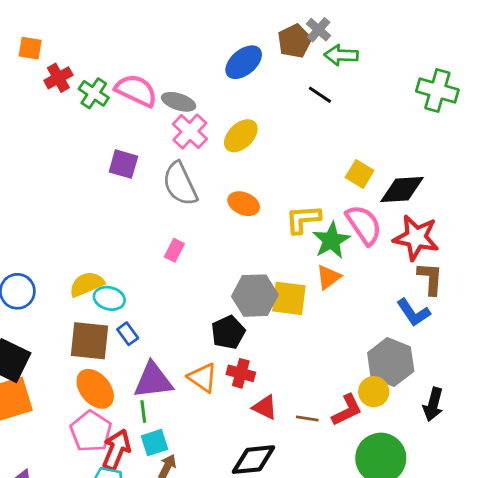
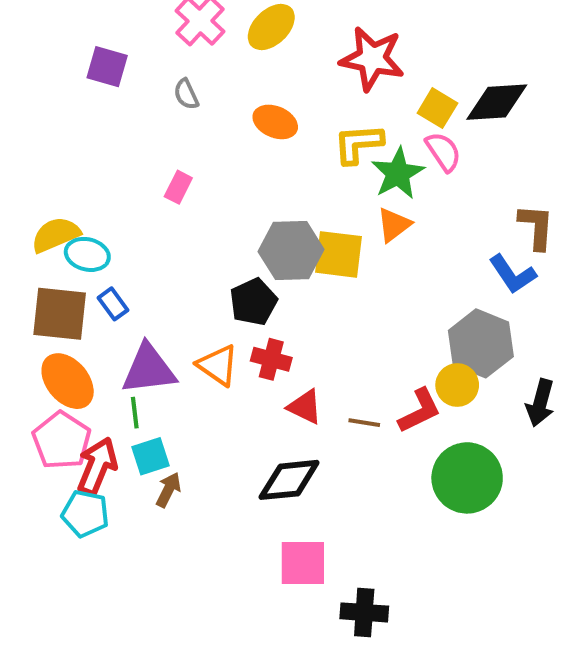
yellow square: (360, 174) -> (437, 108), moved
gray semicircle: (180, 184) -> (186, 94), size x0.5
pink semicircle: (364, 225) -> (443, 152), size x0.7
red star: (416, 238) -> (372, 59), moved

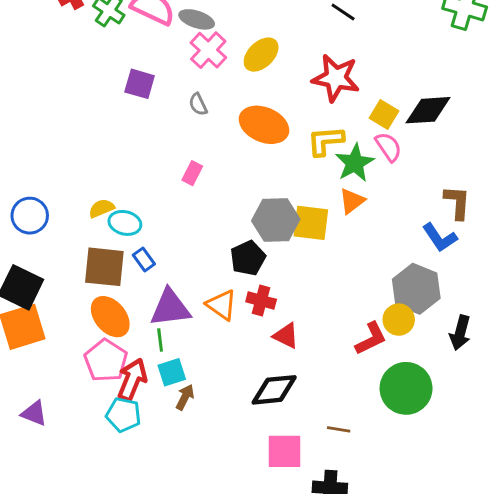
orange ellipse: (275, 122) -> (264, 125), size x1.5
yellow semicircle: (56, 235) -> (101, 208), size x0.7
brown line: (364, 423) -> (339, 429), moved

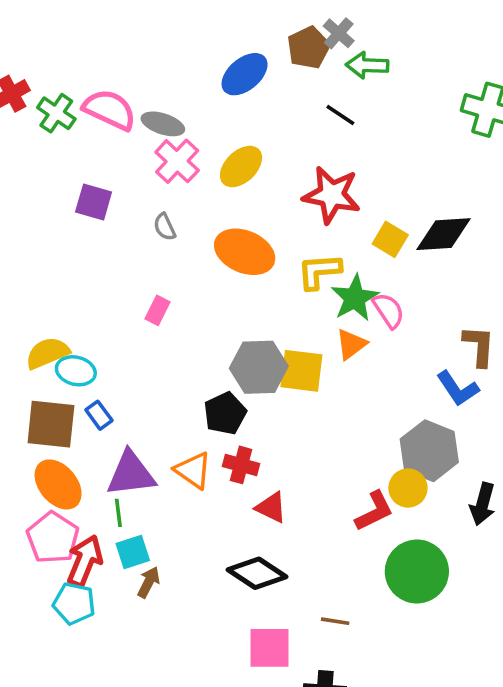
pink semicircle: (388, 147) -> (388, 310), moved
yellow semicircle: (101, 208) -> (47, 353), size x1.4
black diamond: (274, 390) -> (257, 573), turned 39

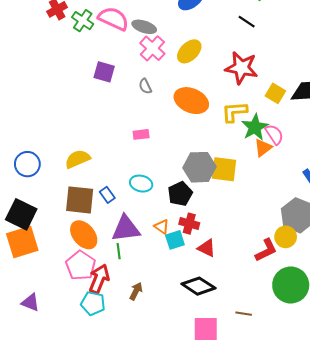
pink rectangle: (158, 310) -> (141, 134), turned 56
orange triangle: (351, 344) -> (263, 148), moved
cyan ellipse: (76, 371) -> (141, 184), moved
orange triangle: (193, 470) -> (162, 227), size x0.7
cyan square: (133, 552) -> (175, 240), moved

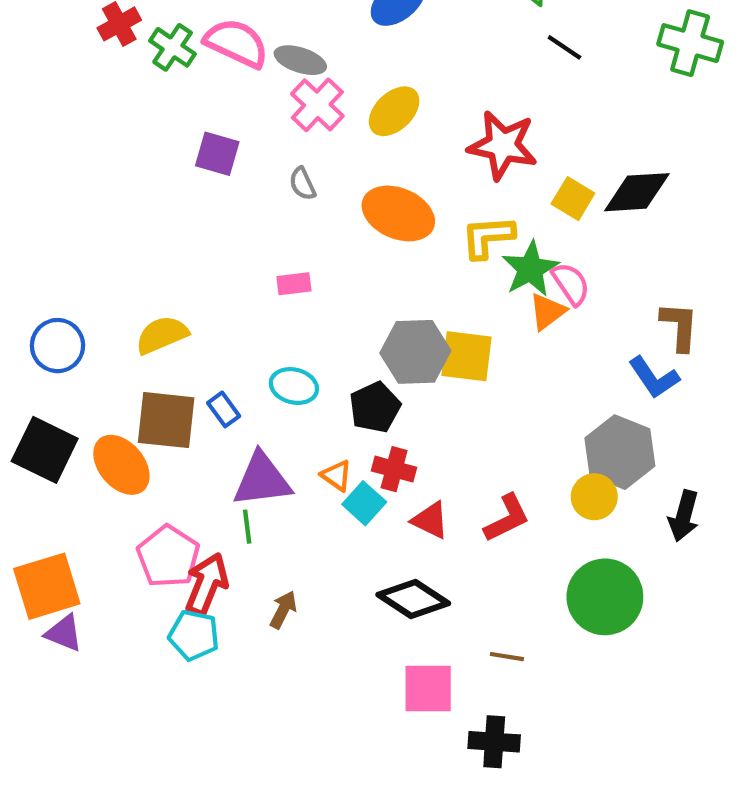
black line: (247, 22) -> (564, 47), moved
orange ellipse: (84, 235) -> (121, 465), moved
cyan square: (175, 240) -> (364, 503), turned -30
orange square: (22, 242) -> (47, 586), moved
red L-shape: (266, 250) -> (507, 518), moved

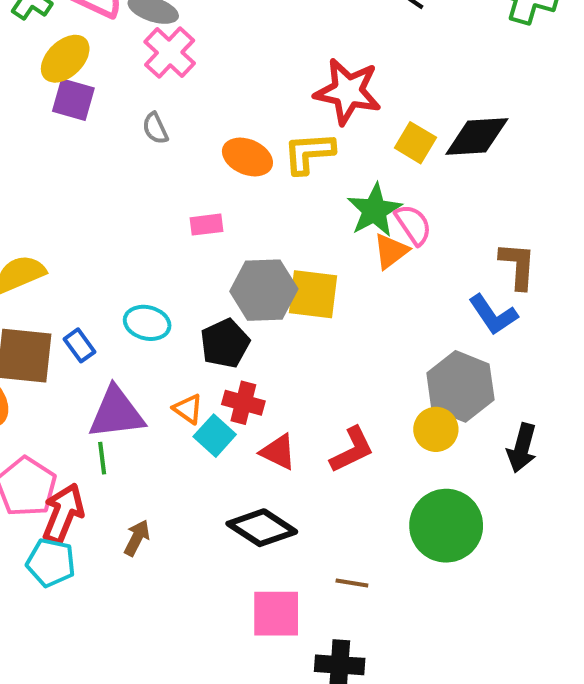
yellow ellipse: (394, 111) -> (65, 59), moved
orange ellipse: (398, 213) -> (247, 157), size x0.7
yellow L-shape: (488, 237) -> (309, 153), moved
pink rectangle: (294, 284) -> (206, 225), moved

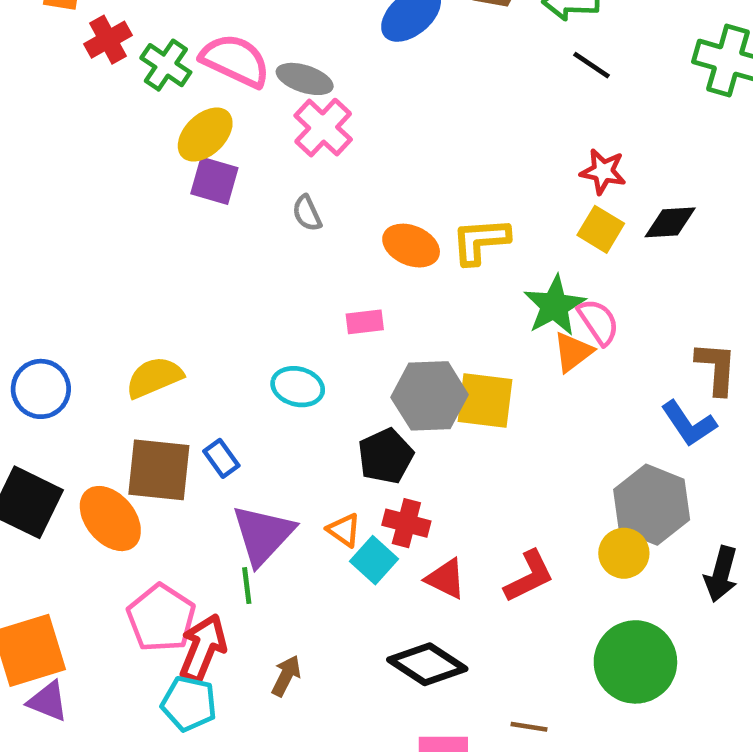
red star: (348, 91) -> (603, 171), moved, size x0.6
black diamond: (477, 137) -> (670, 222), size x0.7
cyan ellipse: (147, 323) -> (298, 387), moved
purple triangle: (116, 413) -> (263, 535), turned -40

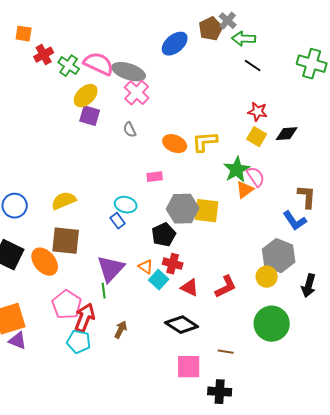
gray ellipse: (305, 79) -> (129, 72), size x1.4
blue rectangle: (221, 458) -> (118, 221), moved

